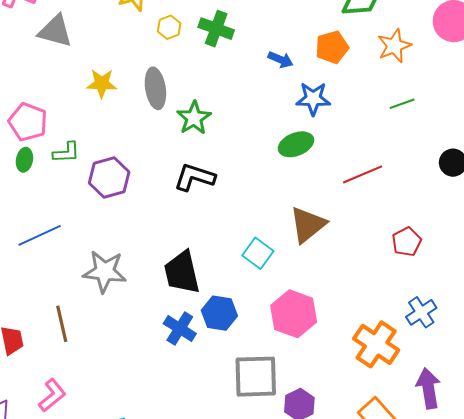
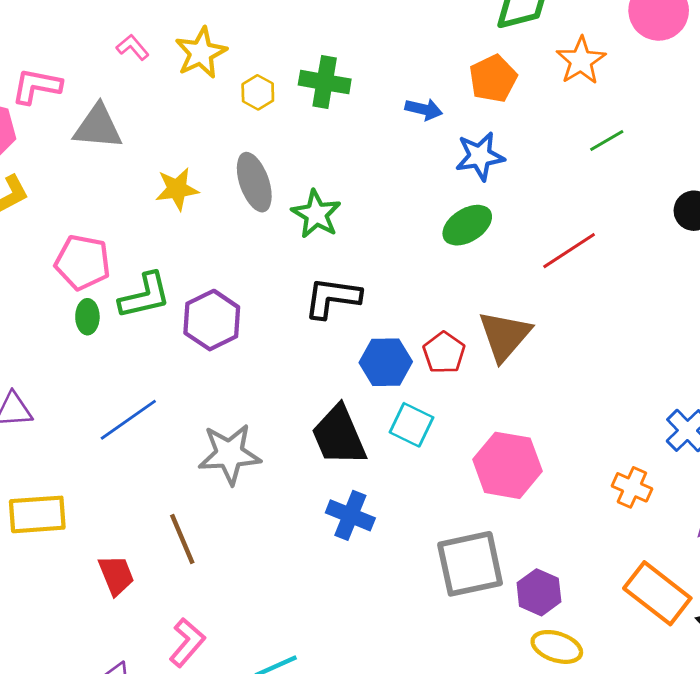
green L-shape: (66, 153) -> (145, 296), size x1.4
red pentagon: (407, 242) -> (444, 353), moved
cyan square: (258, 253) -> (411, 425), moved
blue hexagon: (219, 313) -> (386, 362), moved
orange cross: (376, 344) -> (632, 487), size x0.6

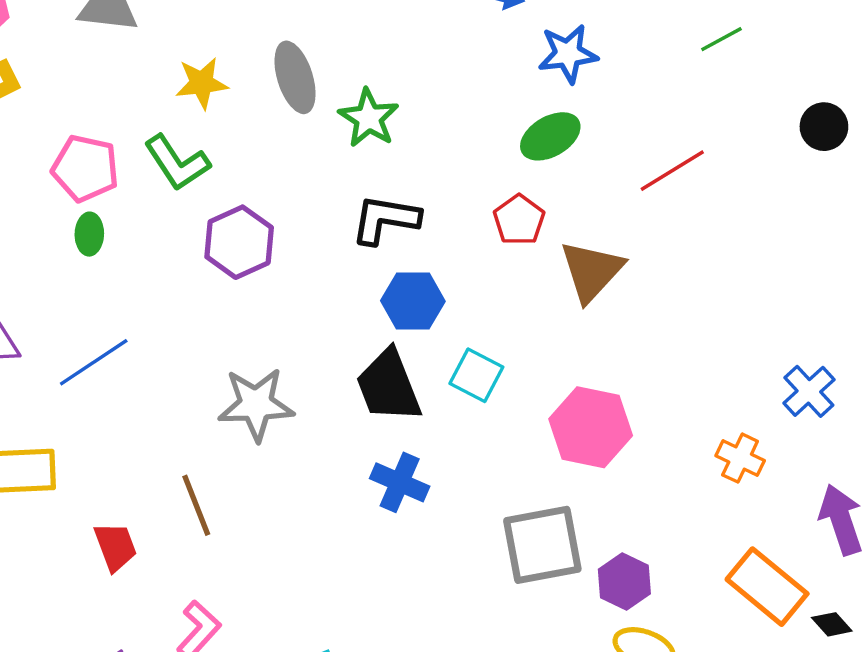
green L-shape: (145, 296) -> (177, 163), moved, turned 68
red pentagon: (444, 353) -> (519, 220), moved
blue hexagon: (386, 362) -> (413, 301), moved
blue line: (128, 420) -> (94, 362), moved

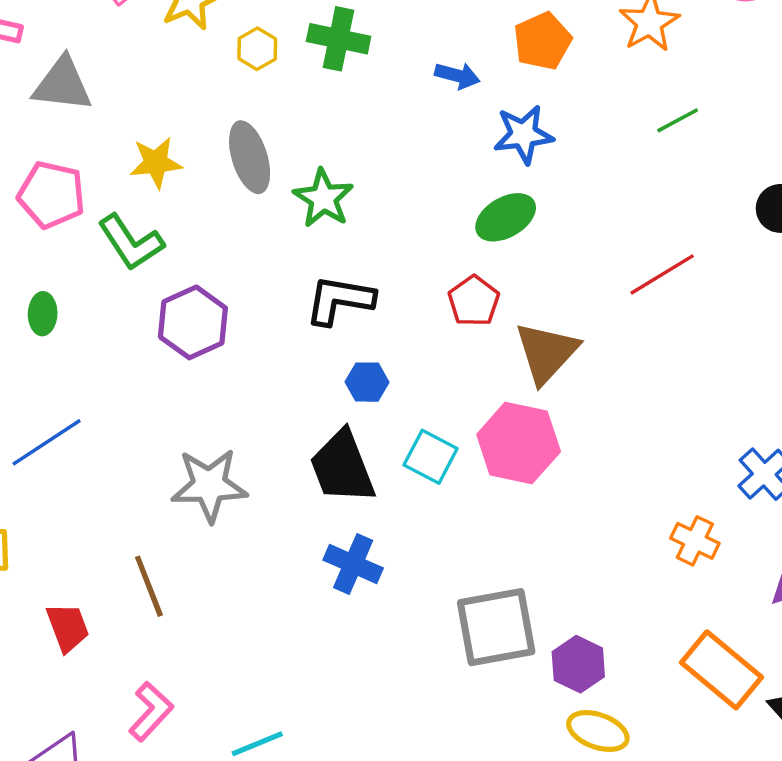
pink pentagon: (85, 168) -> (51, 195), moved
red line: (672, 171) -> (662, 274), moved
blue hexagon: (413, 301) -> (367, 382), size x0.7
pink hexagon: (591, 427) -> (519, 443), moved

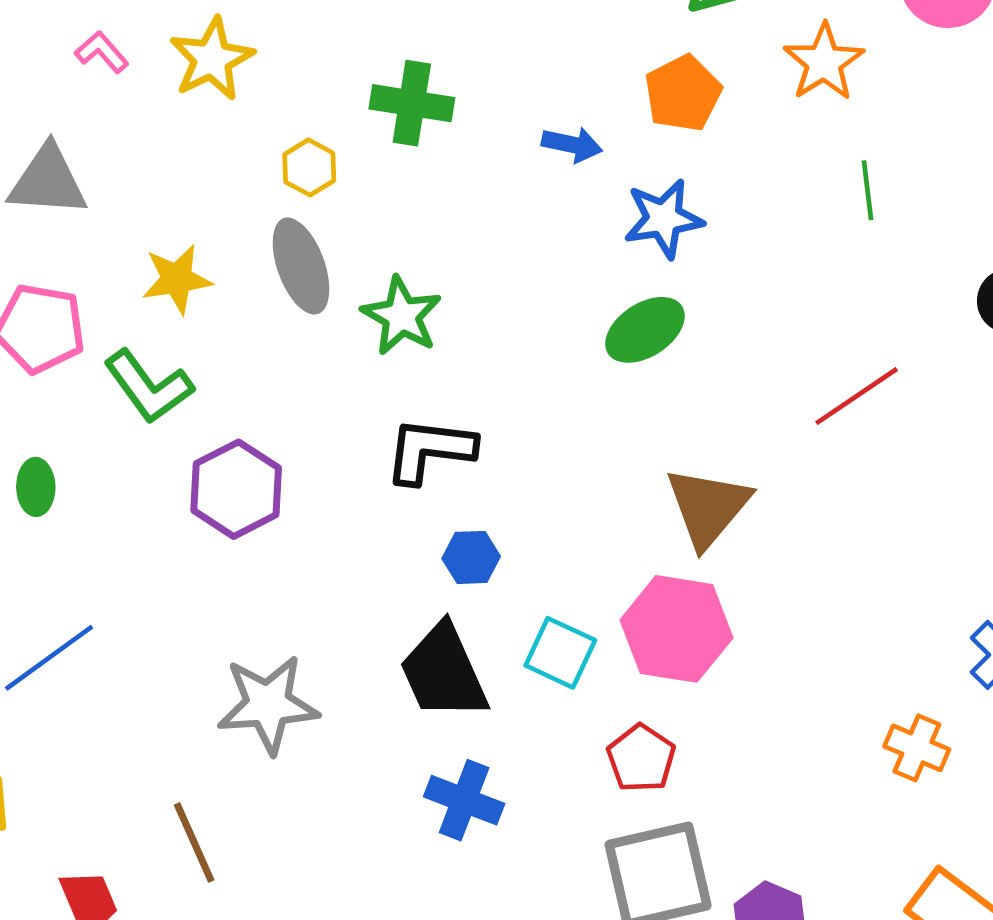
yellow hexagon: (257, 49) -> (309, 167), moved
green line: (678, 120) -> (868, 190), turned -66
red pentagon: (474, 301) -> (641, 758), moved

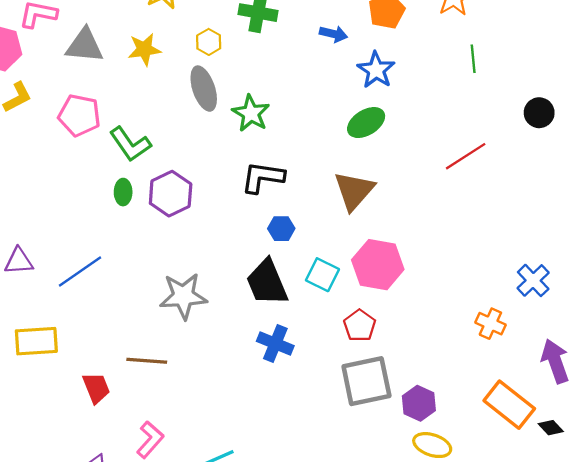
blue star: (664, 219) -> (376, 70), turned -30
yellow star: (177, 279) -> (144, 49), moved
green ellipse: (36, 487) -> (123, 192), moved
brown triangle: (708, 507) -> (354, 191), moved
brown line: (194, 842) -> (147, 361), turned -63

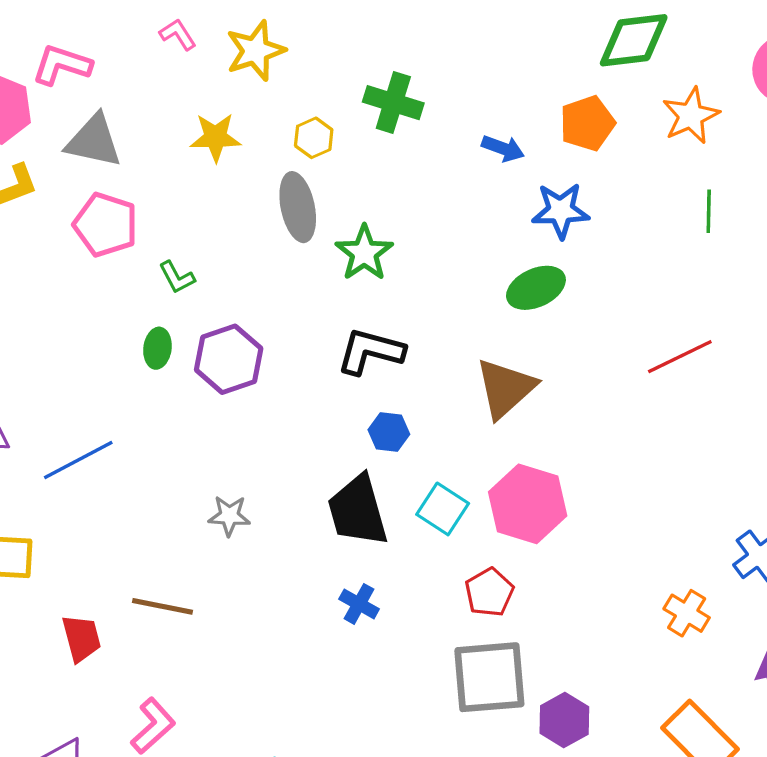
gray triangle: (85, 46) -> (94, 141), moved
blue star: (376, 70) -> (561, 211), turned 30
green L-shape: (130, 144) -> (177, 277), size x0.6
gray star: (183, 296) -> (229, 516), size x0.6
blue cross: (275, 344) -> (359, 604), size x0.7

